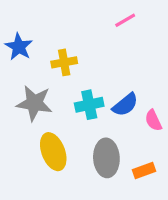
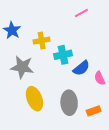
cyan cross: (89, 105) -> (63, 55), moved

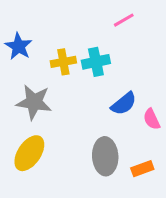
cyan cross: (63, 55) -> (96, 62), moved
yellow ellipse: (34, 99) -> (29, 153), moved, turned 55

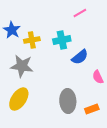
yellow cross: (63, 62) -> (32, 40), moved
blue semicircle: (124, 104) -> (80, 57), moved

